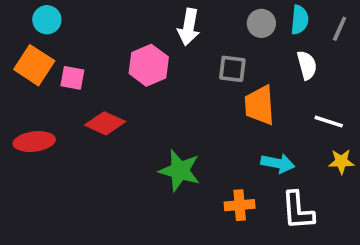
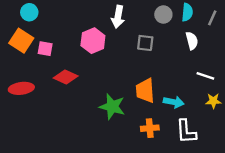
orange trapezoid: (260, 105) -> (145, 91), moved

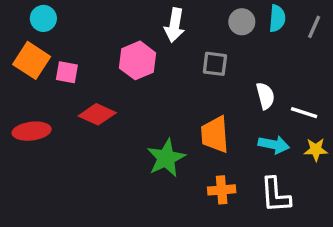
white semicircle: (192, 41) -> (265, 96), moved
cyan arrow: (174, 102) -> (274, 145), moved
green star: (112, 107) -> (166, 158), turned 30

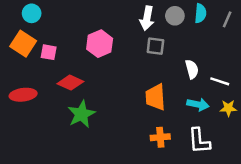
white arrow: (175, 25) -> (147, 18), moved
green star: (166, 158) -> (81, 114), moved

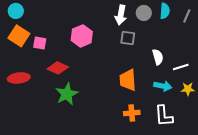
cyan circle: (32, 13) -> (16, 11), moved
white line: (220, 81) -> (181, 67), turned -35

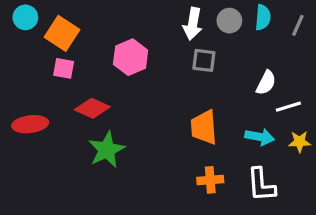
orange square: (19, 36) -> (62, 33), moved
white semicircle: (158, 57) -> (266, 83), moved, turned 42

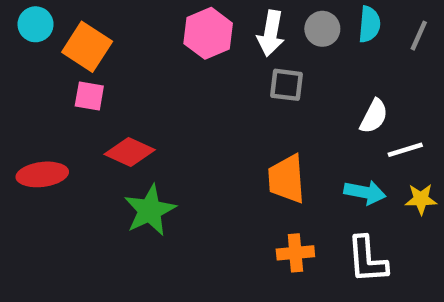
pink hexagon: (131, 57) -> (208, 33), moved

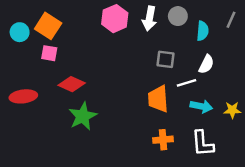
cyan circle: (36, 24) -> (20, 32), moved
cyan semicircle: (369, 24) -> (203, 31), moved
gray square: (286, 85) -> (165, 59), moved
white line: (405, 150) -> (187, 83), moved

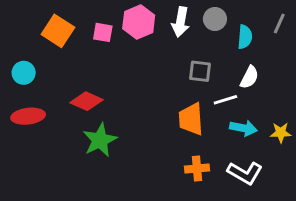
cyan circle: (20, 32) -> (24, 73), moved
pink square: (49, 53) -> (103, 32), moved
white L-shape: (203, 143) -> (245, 173), turned -56

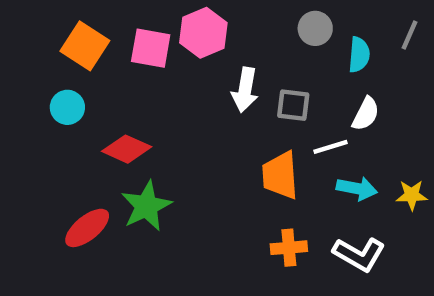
white arrow: (181, 22) -> (245, 90), moved
pink square: (103, 32) -> (151, 48), size x1.4
cyan circle: (24, 73) -> (67, 107), moved
red ellipse: (28, 116) -> (87, 228), moved, turned -32

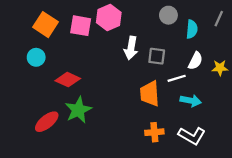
yellow star: (412, 195) -> (220, 68), moved

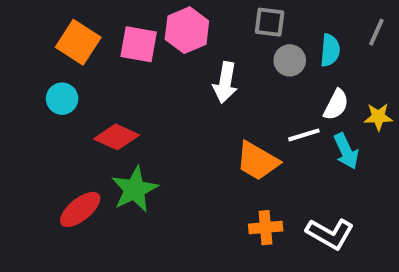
gray circle: (168, 15) -> (290, 60), moved
gray square: (157, 56) -> (270, 22), moved
orange trapezoid: (150, 94) -> (257, 161), turned -56
cyan arrow: (191, 101) -> (346, 151), moved, turned 54

